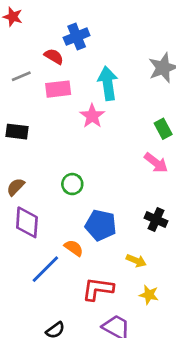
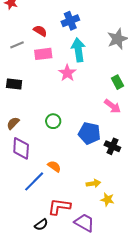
blue cross: (77, 37) -> (70, 21), moved
blue pentagon: (101, 225) -> (89, 133), moved
yellow arrow: (136, 261) -> (93, 183), moved, turned -32
red L-shape: (98, 289) -> (59, 207), moved

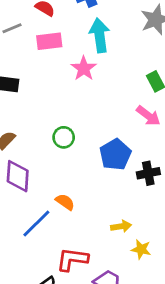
blue pentagon: (89, 133) -> (115, 155), turned 30
black cross: (112, 146) -> (148, 173), turned -35

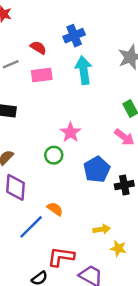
pink star: (84, 68) -> (70, 132), moved

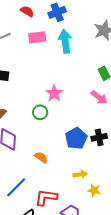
red semicircle: (38, 48) -> (27, 11), moved
pink rectangle: (42, 75) -> (37, 37), moved
blue pentagon: (97, 169) -> (76, 138), moved
blue line: (31, 227) -> (16, 187), moved

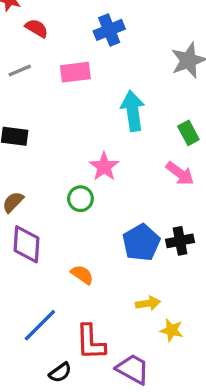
red semicircle: (27, 11) -> (37, 28), moved
cyan arrow: (65, 41) -> (133, 111), moved
red L-shape: (46, 197) -> (91, 342), turned -100

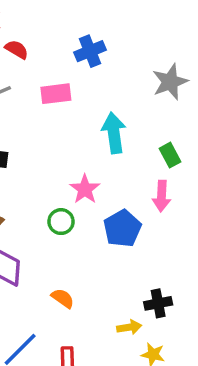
pink arrow: (180, 173) -> (162, 196), turned 56
black cross: (180, 241) -> (158, 303), moved
blue pentagon: (141, 243) -> (122, 228), moved

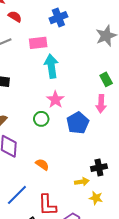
cyan arrow: (114, 133) -> (51, 66), moved

